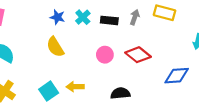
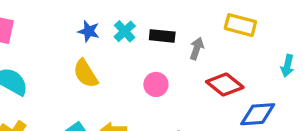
gray arrow: (135, 17) -> (197, 48), moved
red diamond: (138, 55) -> (225, 84), moved

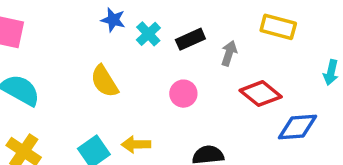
blue star: (89, 31) -> (113, 20), moved
black rectangle: (162, 36) -> (190, 39), turned -30

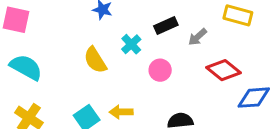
cyan cross: (148, 34) -> (131, 44), moved
gray arrow: (229, 53) -> (198, 37), turned -150

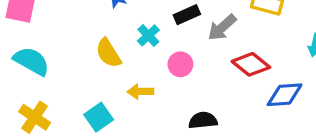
gray arrow: (198, 37) -> (222, 27), size x1.4
yellow arrow: (121, 112) -> (140, 92), moved

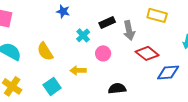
gray arrow: (222, 27) -> (129, 30), turned -60
yellow semicircle: (108, 53) -> (45, 51), moved

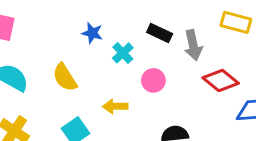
blue star: (63, 11) -> (92, 33), moved
black rectangle: (107, 22) -> (160, 33), turned 49

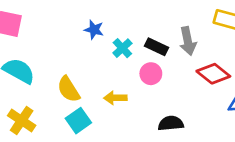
black rectangle: (160, 33) -> (157, 47), moved
yellow semicircle: (65, 77) -> (68, 89), moved

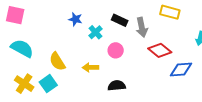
black rectangle: (157, 47) -> (120, 20), moved
cyan square: (78, 121) -> (48, 84), moved
black semicircle: (171, 123) -> (117, 86), moved

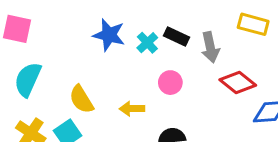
blue star: (75, 19) -> (109, 35), size x1.5
cyan cross: (95, 32) -> (147, 43), moved
cyan semicircle: (22, 48) -> (28, 79), turned -95

